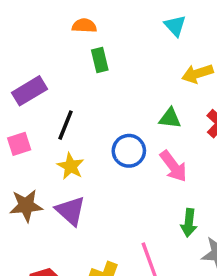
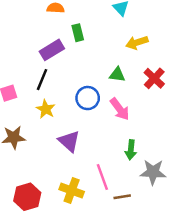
green rectangle: (100, 60) -> (78, 33), moved
purple rectangle: (29, 91) -> (52, 50), moved
purple triangle: (71, 211) -> (69, 141), moved

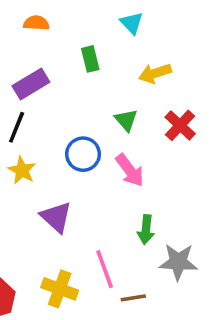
green rectangle: (78, 33) -> (90, 59), moved
green triangle: (117, 75) -> (126, 120), turned 42

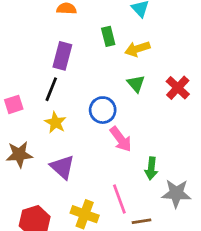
yellow arrow: (155, 73) -> (137, 49), moved
purple rectangle: (31, 84) -> (62, 56), turned -44
pink arrow: (130, 170) -> (121, 139), moved
purple triangle: (56, 217) -> (62, 167), moved

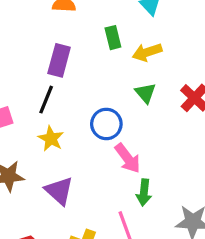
green arrow: (151, 168) -> (144, 192), moved

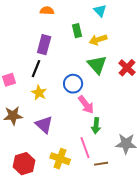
green triangle: (146, 93) -> (97, 65), size x1.5

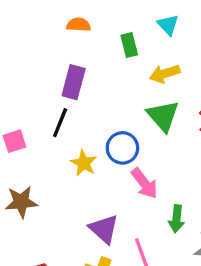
green rectangle: (77, 31) -> (129, 45), moved
yellow star: (39, 93) -> (84, 163), moved
purple triangle: (44, 125) -> (104, 229), moved
green arrow: (96, 126) -> (176, 219), moved

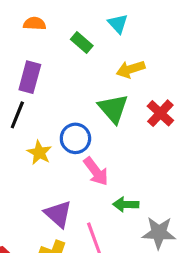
green rectangle: (129, 45) -> (82, 42), turned -35
yellow arrow: (165, 74) -> (130, 69), moved
green arrow: (176, 219) -> (126, 204), turned 85

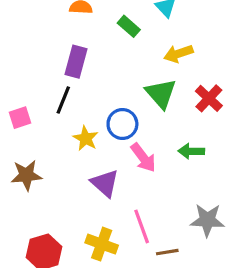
green arrow: (126, 204) -> (191, 151), moved
purple triangle: (58, 214) -> (105, 183), moved

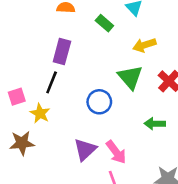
yellow star: (86, 138) -> (40, 113), moved
pink arrow: (143, 158) -> (116, 152), moved
purple triangle: (105, 183) -> (85, 149), turned 35

